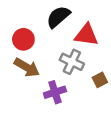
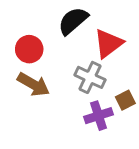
red triangle: (86, 35) -> (108, 43), turned -45
purple cross: (55, 92) -> (98, 116), moved

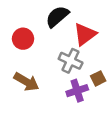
brown arrow: (33, 84) -> (26, 82), moved

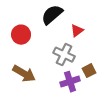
red triangle: (85, 34) -> (77, 31), size x0.6

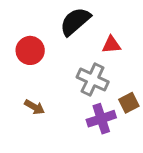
red triangle: (77, 31) -> (111, 45), turned 32
brown arrow: (24, 74) -> (34, 107), size x0.6

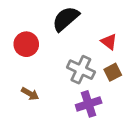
red triangle: (111, 45) -> (109, 42), moved, turned 42
brown square: (129, 103) -> (113, 72), moved

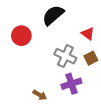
brown arrow: (30, 94) -> (40, 95), moved

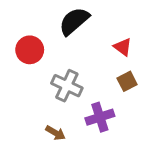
gray cross: (65, 56) -> (67, 86), moved

